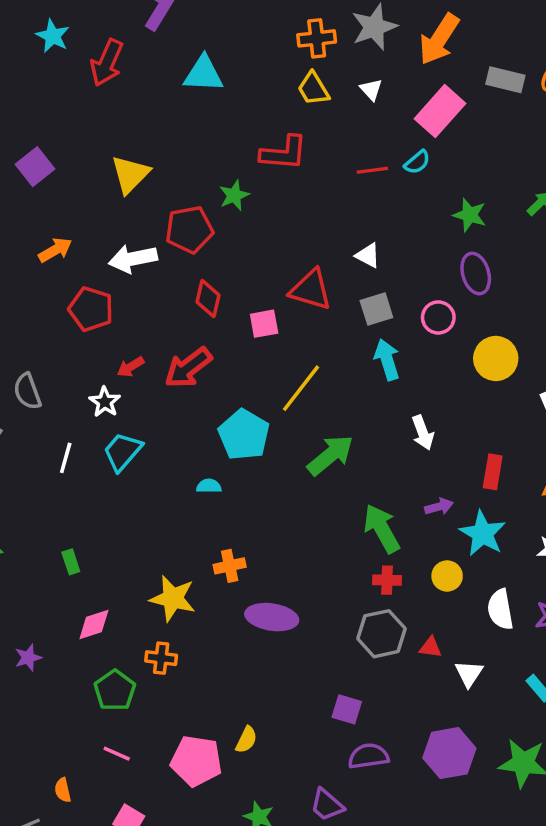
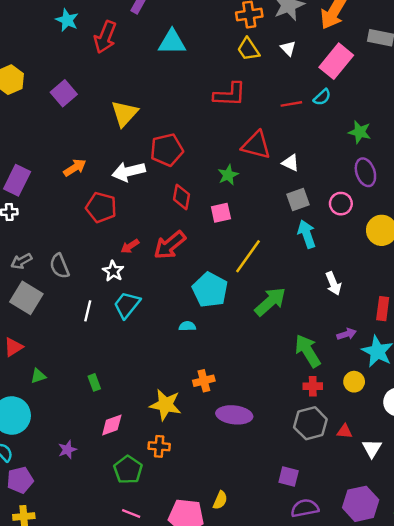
purple square: (35, 167) -> (64, 93), moved
green star: (234, 195) -> (228, 175), moved
red triangle: (311, 290) -> (256, 145), moved

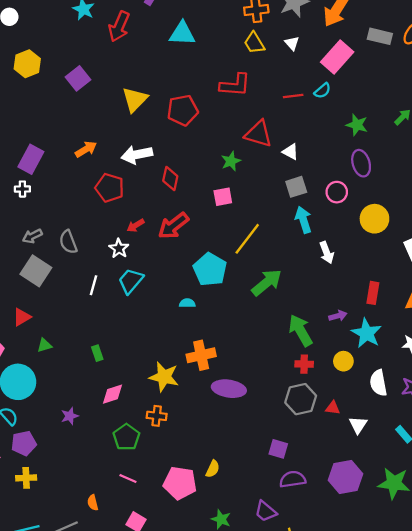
red pentagon: (167, 150) -> (183, 110), moved
red diamond: (181, 197) -> (170, 178), moved
white arrow: (333, 283) -> (327, 253), moved
orange cross: (204, 381) -> (201, 355), size x1.4

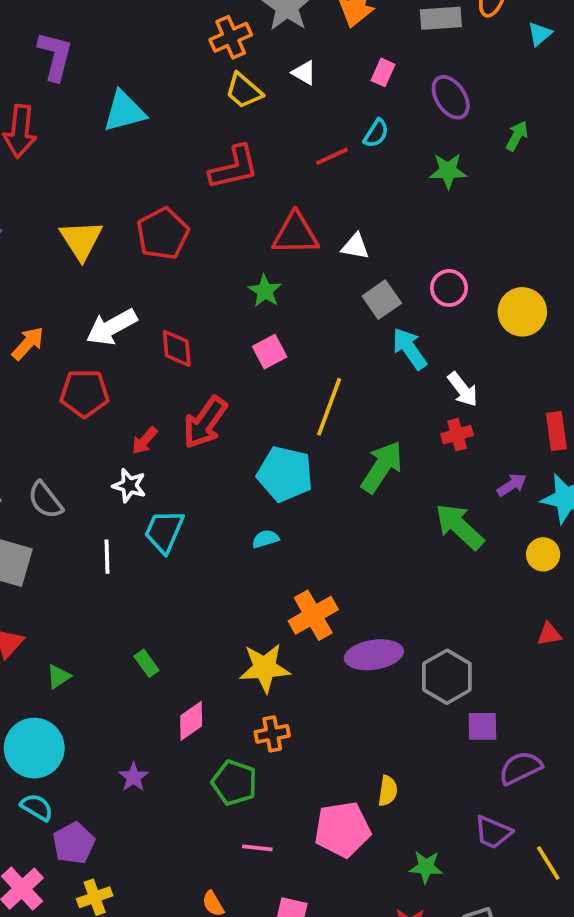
pink rectangle: (337, 57) -> (383, 72), size x0.5
purple ellipse: (361, 163) -> (451, 97), moved
red cross: (304, 364) -> (457, 435), moved
gray hexagon: (301, 399) -> (447, 677), moved

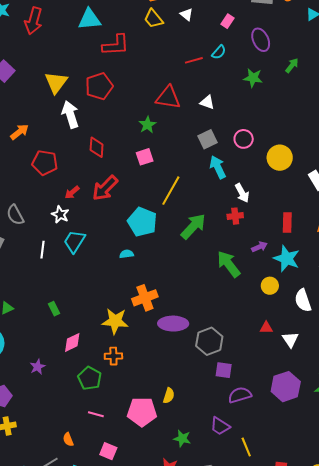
red L-shape: (234, 167) -> (116, 45), moved
white triangle: (355, 246) -> (207, 102), moved
white arrow: (112, 327) -> (70, 114), moved, turned 92

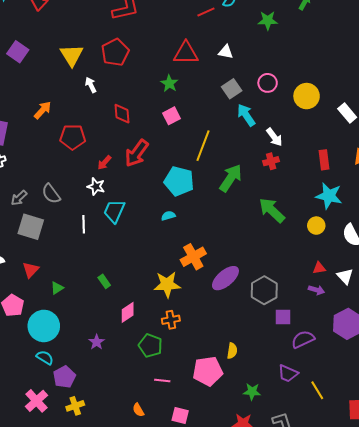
white arrow: (70, 114) -> (91, 85), size x0.6
purple arrow: (259, 247) -> (316, 290), moved, turned 49
purple ellipse: (173, 324) -> (225, 278), turned -32

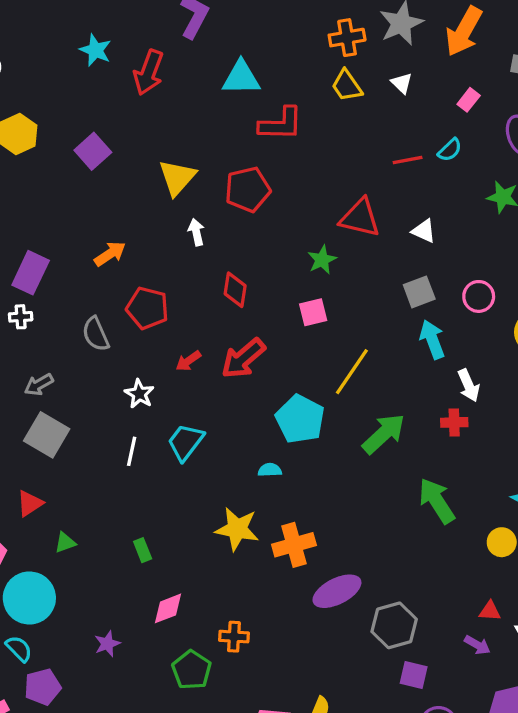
white star: (96, 186) -> (139, 394), moved
gray semicircle: (51, 194) -> (96, 334), moved
yellow star: (167, 285) -> (237, 529), moved

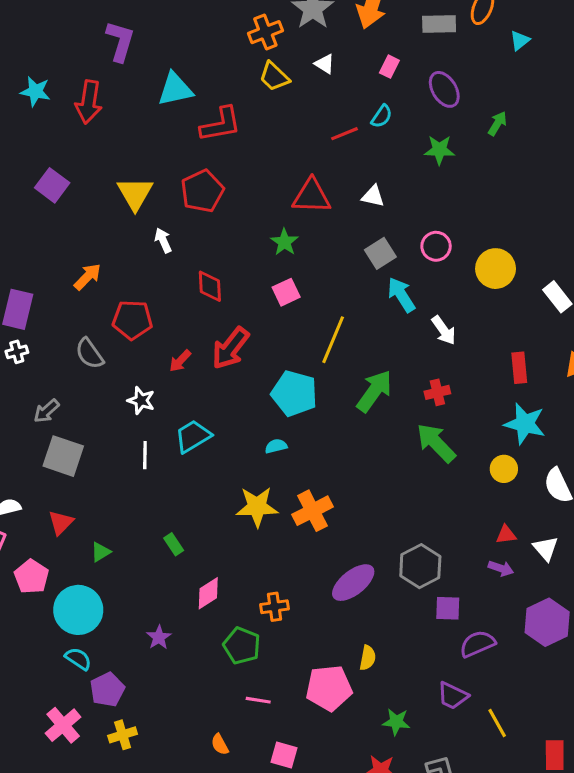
red cross: (454, 422) -> (437, 392), moved
cyan trapezoid: (186, 442) -> (193, 436), turned 33
purple ellipse: (337, 591) -> (353, 583), moved

